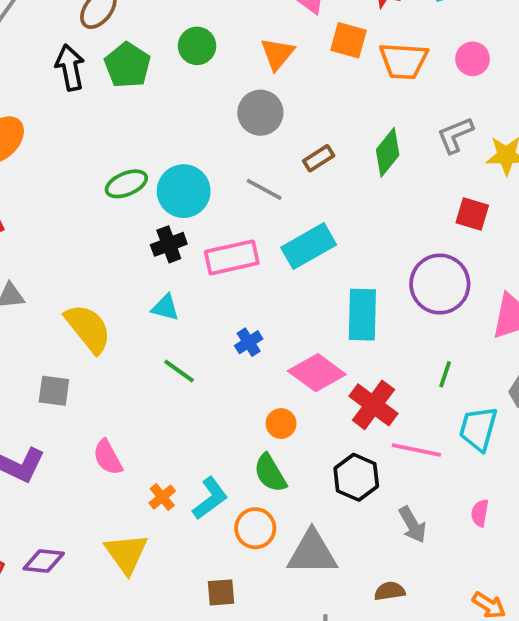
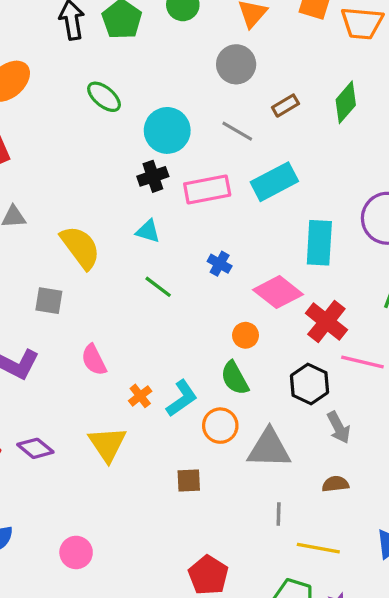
green ellipse: (126, 184) -> (104, 97), moved, turned 60
blue cross: (249, 342) -> (220, 264), turned -30
gray arrow: (412, 525) -> (339, 427), moved
purple diamond: (44, 561) -> (35, 448), turned 32

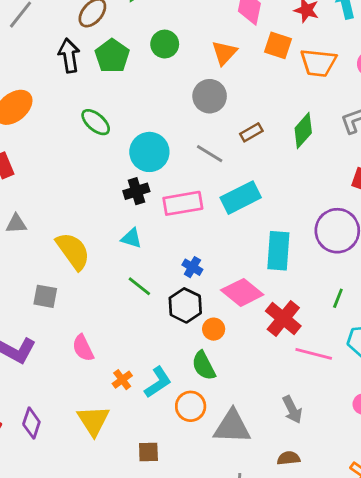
black hexagon: (309, 384) -> (185, 305), moved
purple diamond: (35, 448) -> (31, 423), turned 68
brown square: (189, 481) -> (148, 452), moved

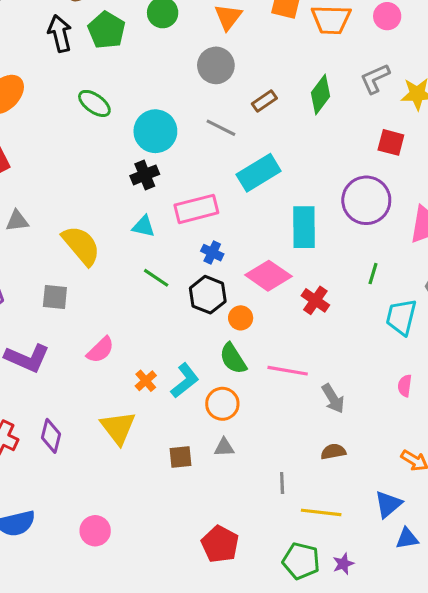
pink rectangle: (183, 203) -> (196, 209), moved
red cross: (283, 319) -> (315, 300), size x0.7
pink semicircle: (83, 348) -> (100, 350), turned -104
pink line: (314, 354) -> (288, 371), moved
gray triangle: (232, 427) -> (224, 447), moved, size x0.5

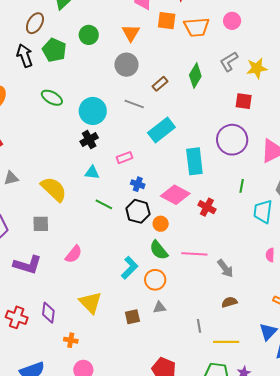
pink rectangle: (196, 209) -> (124, 158), size x0.6
orange cross: (146, 381) -> (71, 340), moved, turned -32

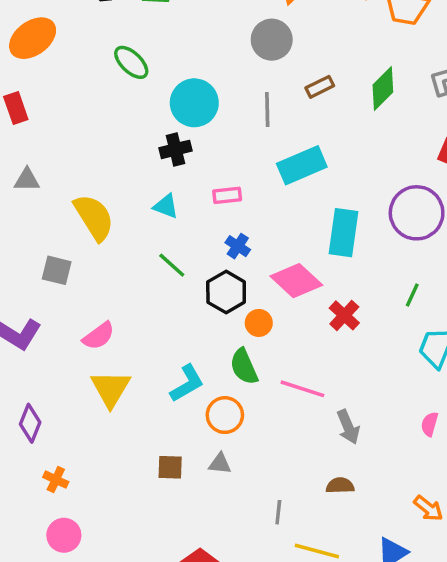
gray line: (134, 104) -> (267, 109), turned 54
yellow triangle: (90, 303) -> (111, 389), moved

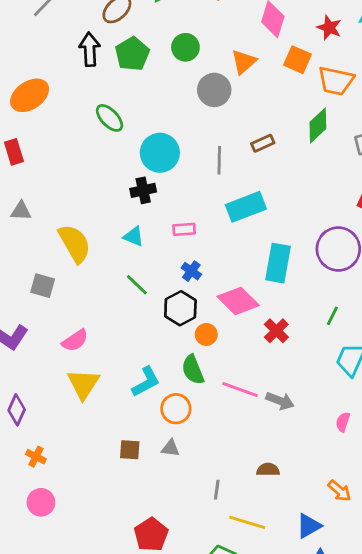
gray circle: (272, 40) -> (214, 90), moved
green diamond: (383, 88) -> (318, 125), moved
gray arrow: (348, 427) -> (280, 401), moved, turned -48

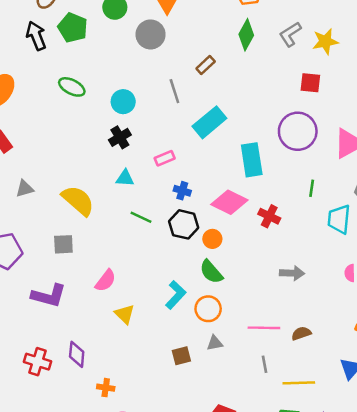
cyan circle: (160, 153) -> (123, 102), size x0.7
yellow triangle: (83, 384) -> (125, 314), size x0.7
pink line: (240, 390) -> (264, 328), moved

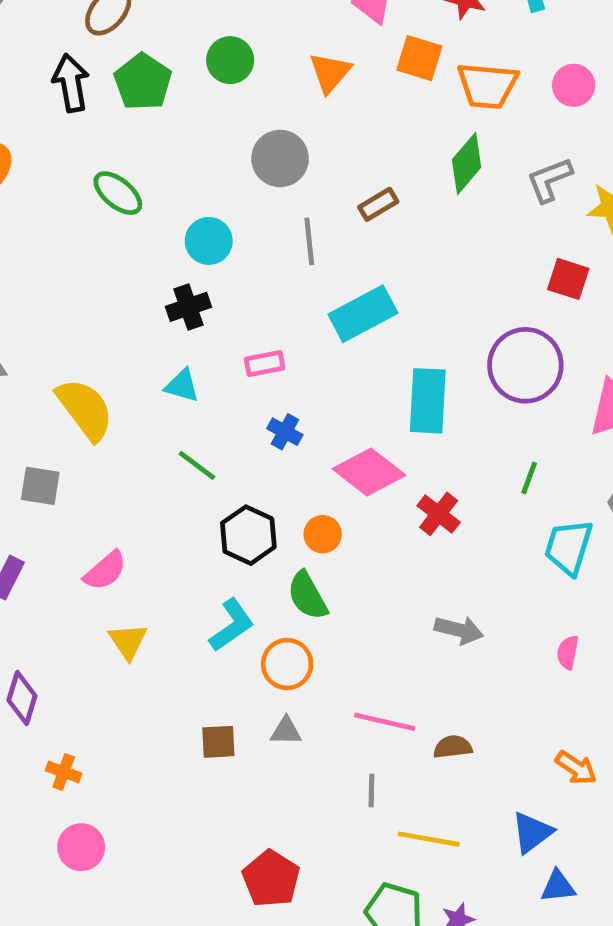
gray circle: (151, 34) -> (280, 158), moved
black hexagon: (184, 224) -> (248, 535), moved

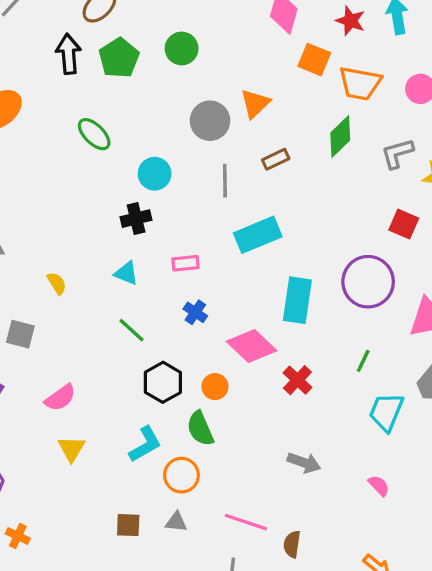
orange triangle: (330, 73) -> (255, 104), moved
yellow semicircle: (85, 409) -> (57, 283), size x0.5
pink semicircle: (568, 652) -> (379, 486), turned 120
brown semicircle: (453, 747) -> (292, 544), turned -80

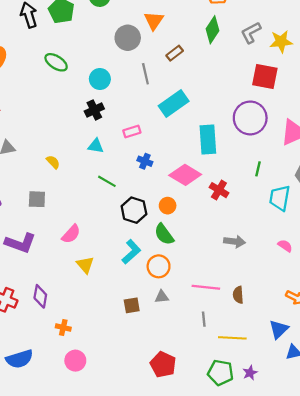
red square: (404, 224) -> (265, 76), size x1.4

